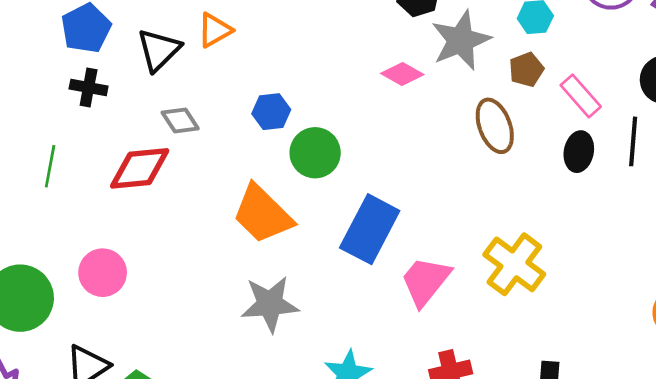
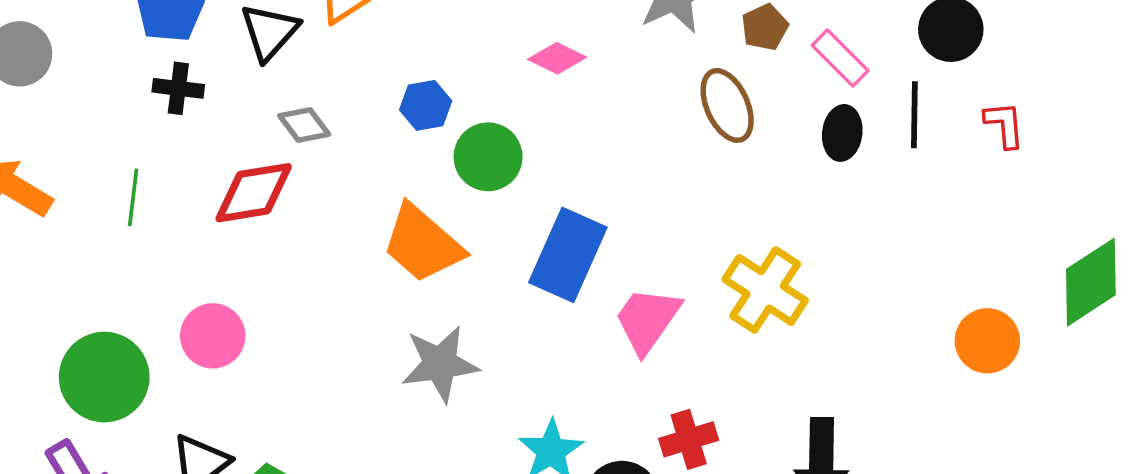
pink diamond: (402, 74) -> (557, 58), moved

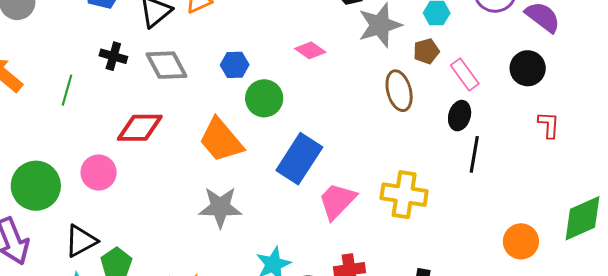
black cross: (178, 88) -> (113, 56), moved
black line: (914, 115) -> (474, 154), moved
gray diamond: (304, 125) -> (167, 65), size x1.5
red diamond: (254, 193) -> (140, 128), moved
yellow cross: (765, 290) -> (404, 195), turned -33

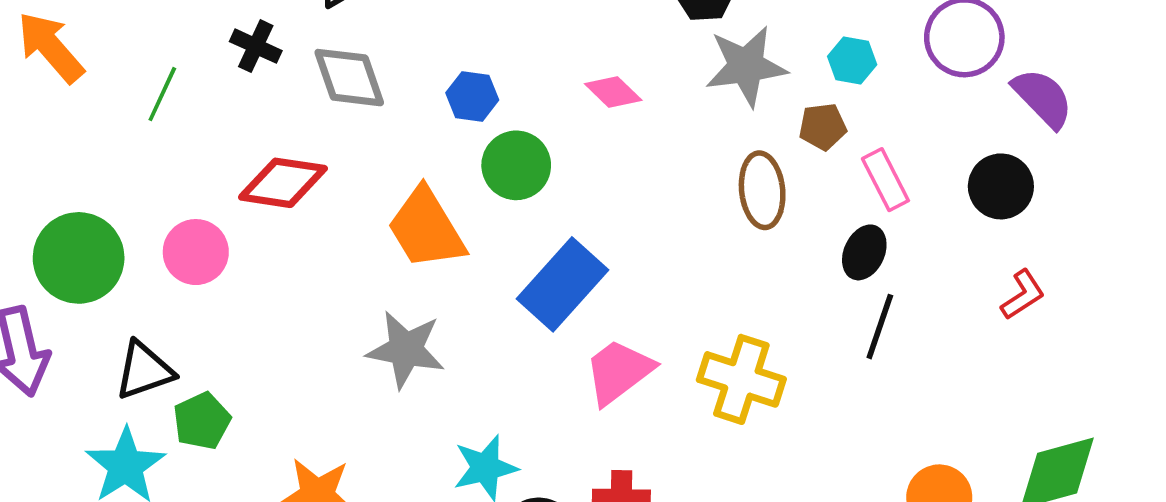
red L-shape: (549, 125) -> (1023, 295), turned 44

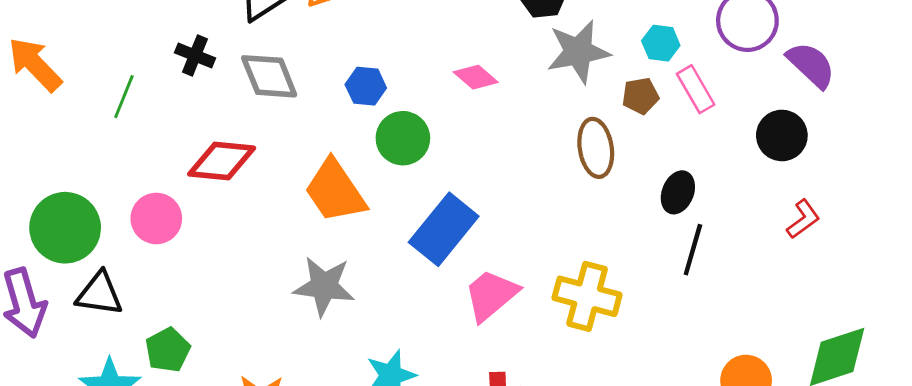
pink rectangle: (885, 180) -> (696, 89), moved
black triangle: (144, 370) -> (99, 294), moved, turned 30

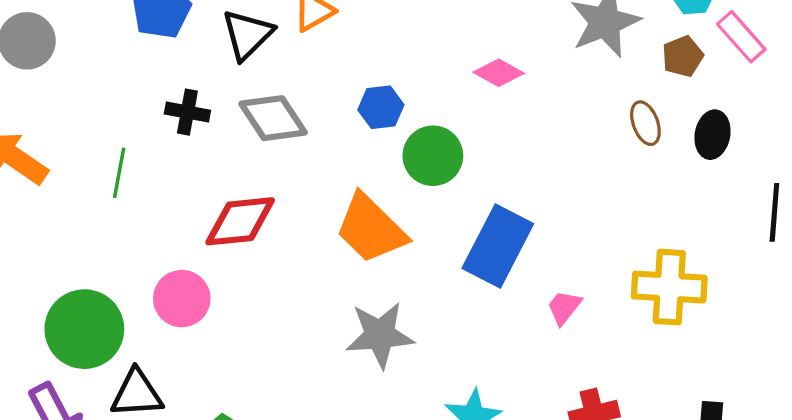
brown ellipse: (596, 148) -> (645, 123), size x0.7
black ellipse: (678, 192) -> (712, 135), moved
pink trapezoid: (491, 295) -> (564, 307), size x0.6

